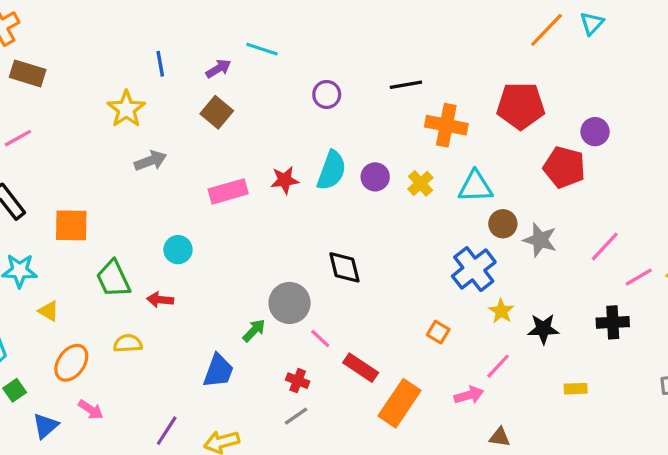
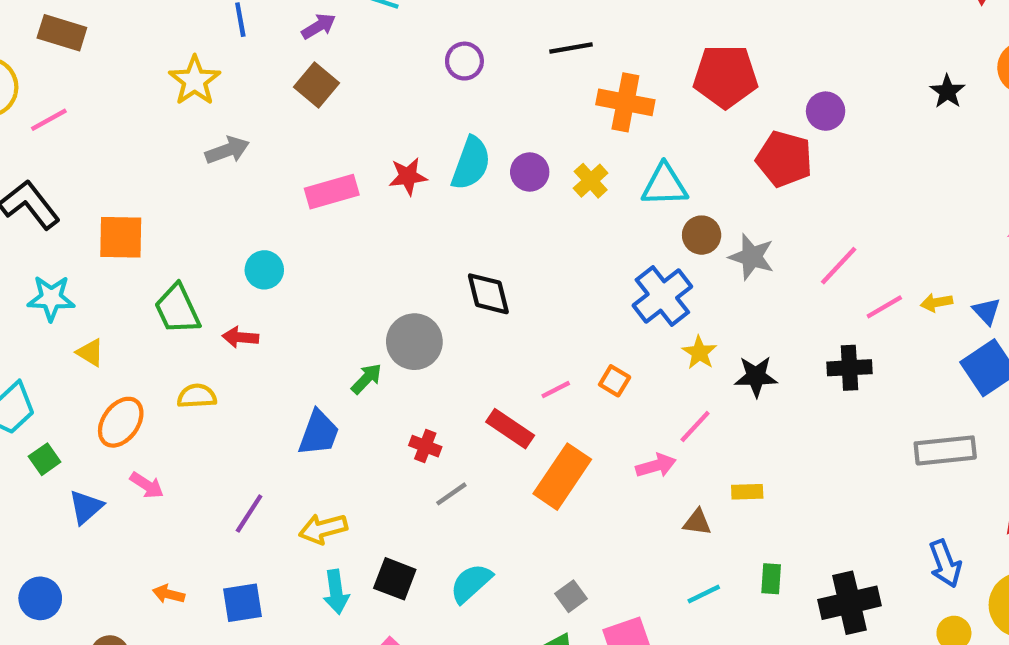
pink line: (320, 339) -> (556, 390), moved, turned -70
yellow rectangle: (576, 389) -> (747, 492), moved
gray line: (296, 416) -> (451, 494), moved

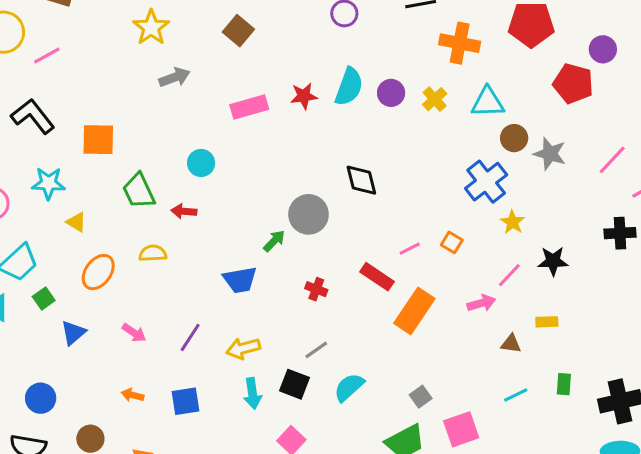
black star: (756, 376) -> (553, 261), moved
blue trapezoid: (319, 433) -> (240, 280), turned 60
pink arrow: (147, 485) -> (134, 333), moved
gray line: (451, 494) -> (316, 350), moved

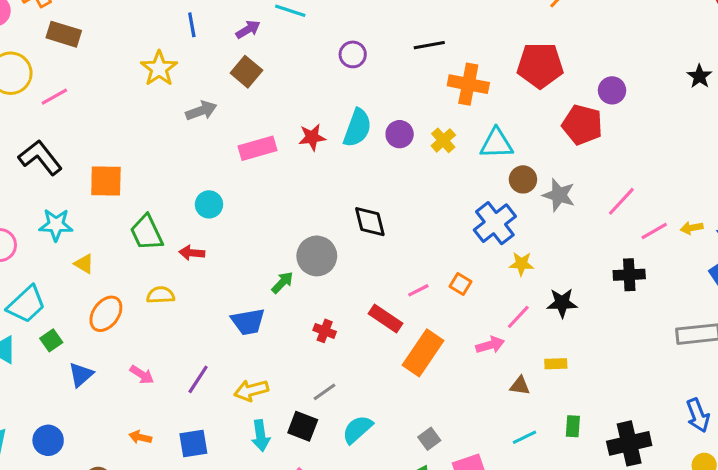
gray arrow: (175, 77) -> (201, 111), moved
yellow star: (513, 222) -> (521, 264), turned -30

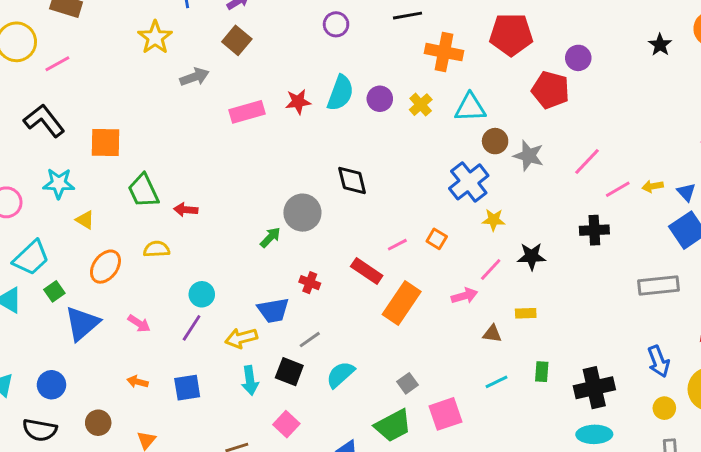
cyan circle: (209, 204) -> (202, 294), moved
blue trapezoid: (248, 322) -> (273, 310), moved
blue triangle: (81, 375) -> (82, 323), size x1.5

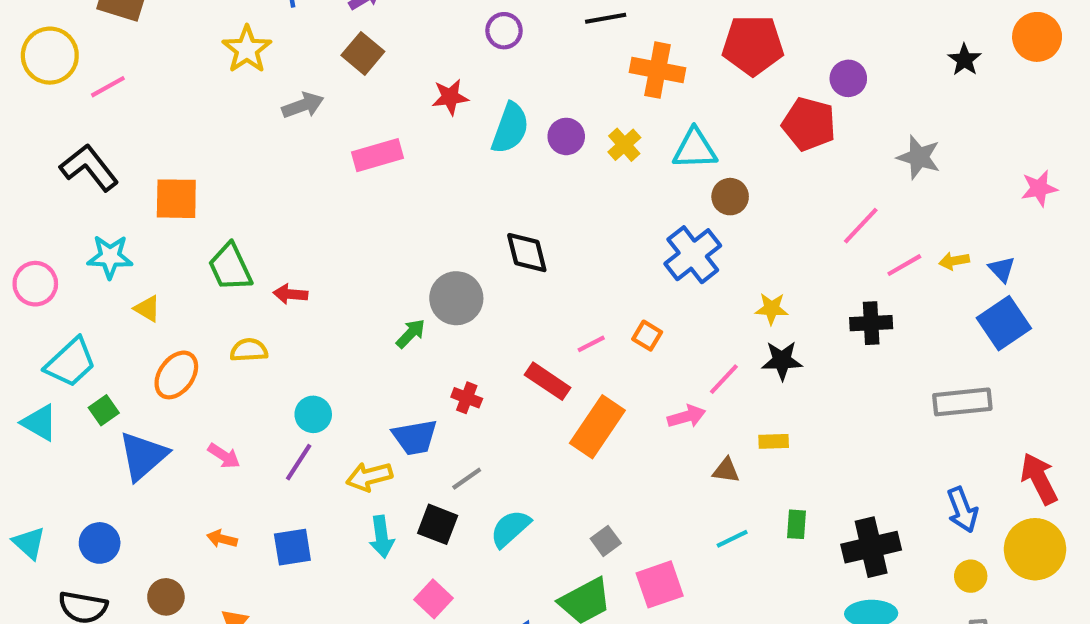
red star: (298, 102) -> (450, 97), moved
gray star: (529, 156) -> (919, 157), moved
yellow star: (494, 220) -> (772, 309), moved

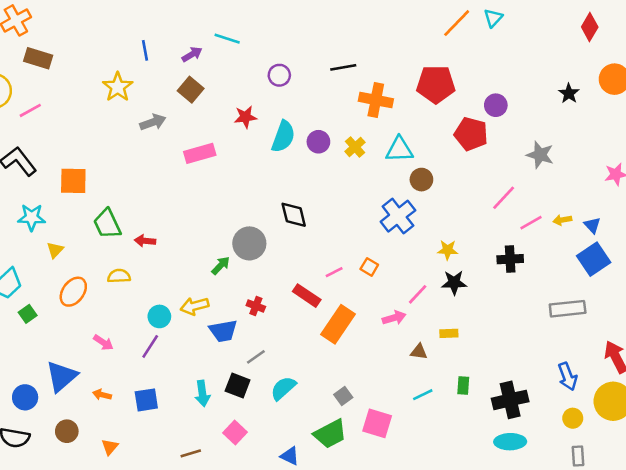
yellow triangle: (147, 309) -> (55, 250), turned 42
blue triangle: (143, 456) -> (62, 376), moved
yellow arrow: (369, 477) -> (195, 306), moved
pink square: (660, 584) -> (377, 423), turned 36

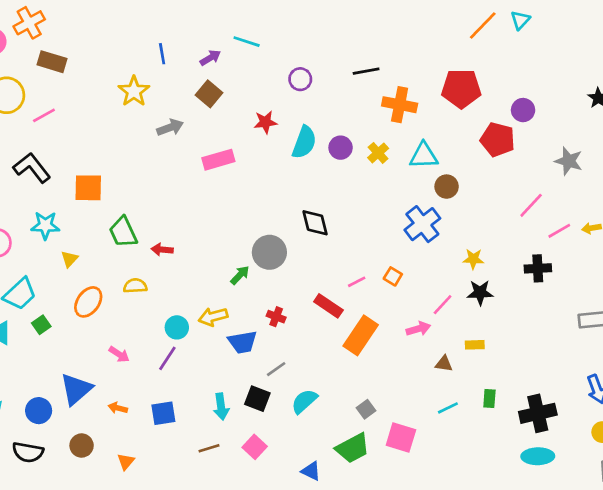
brown line: (191, 453) -> (209, 448), moved

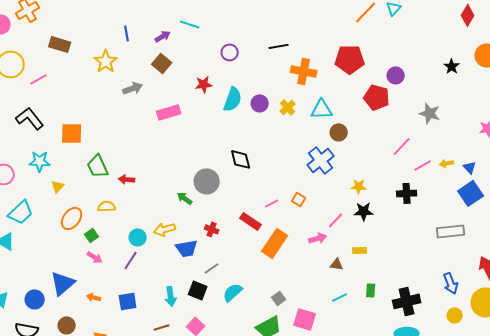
brown rectangle: (52, 62) -> (60, 44), moved
green arrow: (240, 275) -> (185, 198), turned -98
green square: (41, 325) -> (92, 235), moved

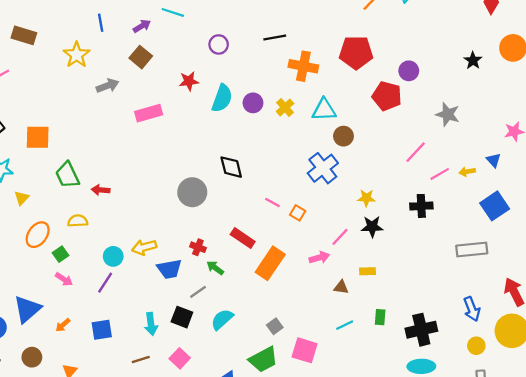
blue triangle: (470, 167) -> (494, 160), moved
green arrow: (185, 198) -> (215, 268), moved
pink line: (272, 203) -> (272, 203), moved, turned 56
orange arrow: (94, 297) -> (63, 325), turned -56

